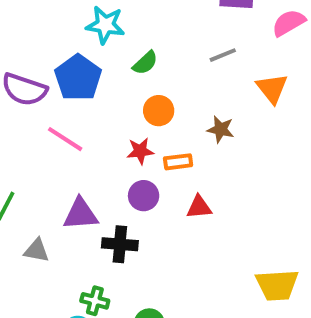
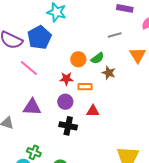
green semicircle: (145, 63) -> (97, 58), moved
black cross: (120, 244) -> (68, 126), moved

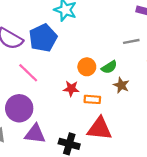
purple circle: (65, 102) -> (19, 108), moved, size x1.5
purple triangle: (32, 107) -> (35, 134), moved
red triangle: (93, 111) -> (99, 129), size x1.6

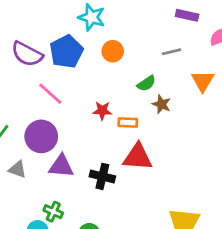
orange circle: (87, 67) -> (113, 51), moved

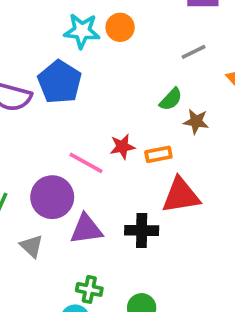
orange circle: (113, 51) -> (120, 27), moved
pink line: (50, 94) -> (86, 163), moved
gray triangle: (17, 169) -> (32, 246), turned 36

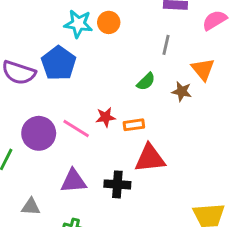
gray line: (194, 52) -> (166, 45), turned -54
brown star: (196, 121) -> (182, 91), moved
purple circle: (52, 197) -> (39, 133), moved
gray triangle: (32, 246) -> (31, 207), moved, turned -42

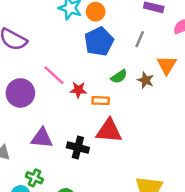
blue pentagon: (59, 63) -> (99, 41), moved
green semicircle: (146, 82) -> (119, 77), moved
pink line: (76, 129) -> (54, 75), moved

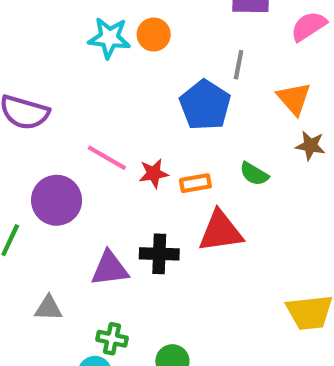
blue pentagon: (99, 41) -> (205, 105), moved
green semicircle: (119, 77) -> (254, 174), moved, turned 77
brown star: (146, 80) -> (310, 146), moved
black cross: (78, 148) -> (159, 254), moved

